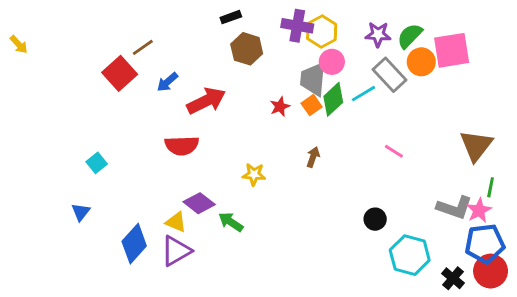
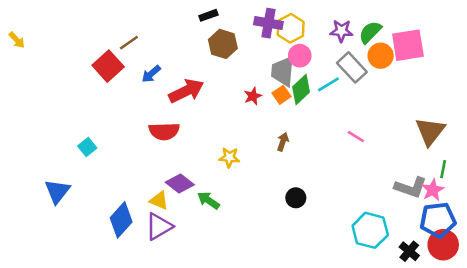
blue triangle: (81, 212) -> (57, 191), moved, size x1.5
black circle: (375, 219) -> (296, 198), moved

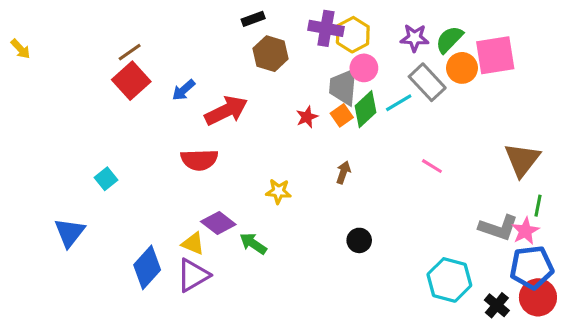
brown line: (129, 43) -> (130, 52), moved

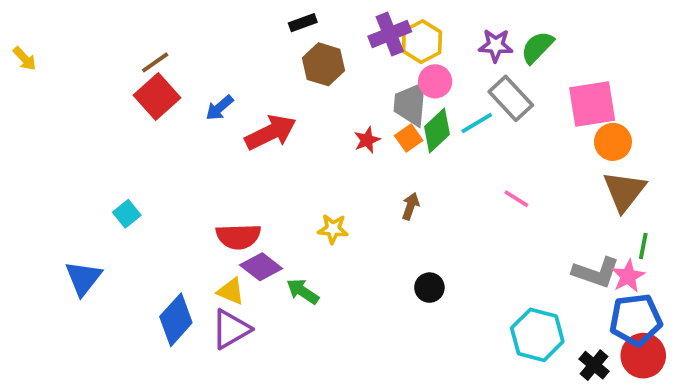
purple cross: (326, 28) -> (390, 34), turned -32
pink square: (495, 55) -> (592, 104), moved
orange circle: (462, 68) -> (613, 142), moved
red semicircle: (199, 160) -> (238, 236), moved

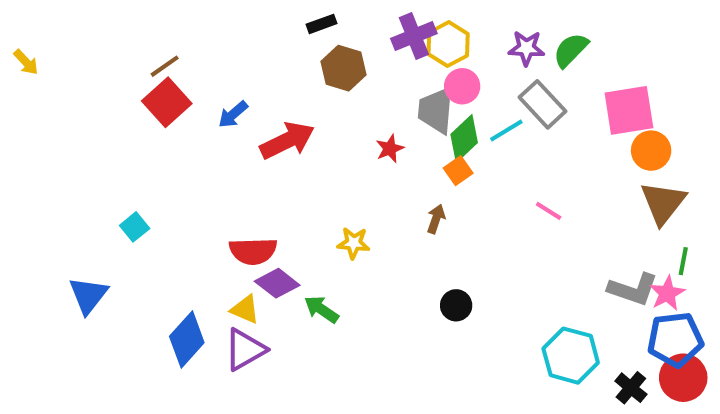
orange square: (409, 138) -> (458, 171), moved

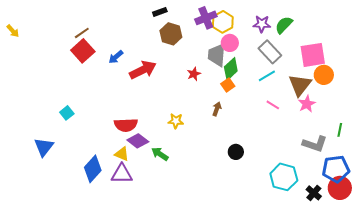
cyan line: (506, 130) -> (267, 76), moved
brown triangle: (663, 203) -> (300, 85), moved
pink star: (667, 293) -> (307, 104), moved
black circle: (456, 305) -> (236, 152), moved
purple triangle: (245, 350) -> (122, 174), turned 30

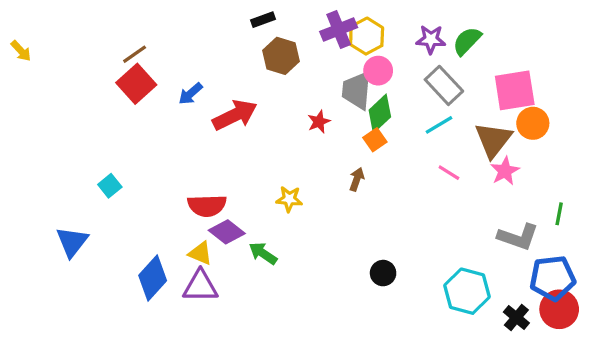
black circle: (236, 152) -> (383, 273), moved

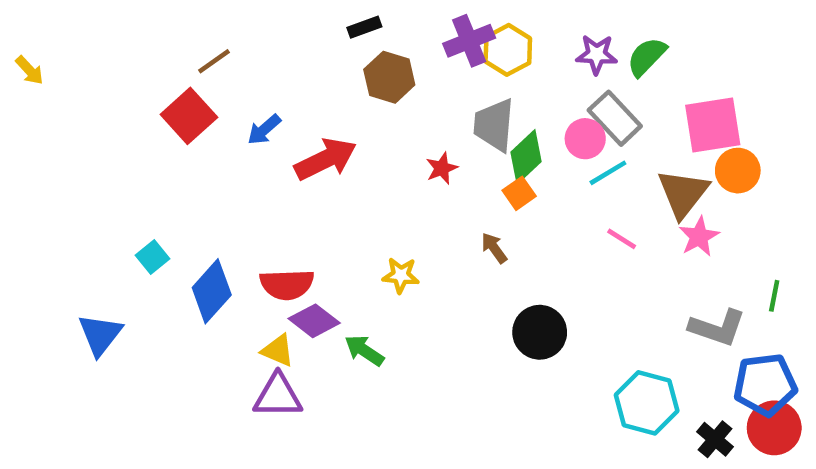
brown line: (135, 54) -> (214, 61), moved
pink circle: (378, 71) -> (585, 139), moved
brown arrow: (357, 179) -> (494, 248), turned -55
black circle: (383, 273) -> (540, 332), moved, size x1.5
blue diamond: (153, 278) -> (212, 291), moved

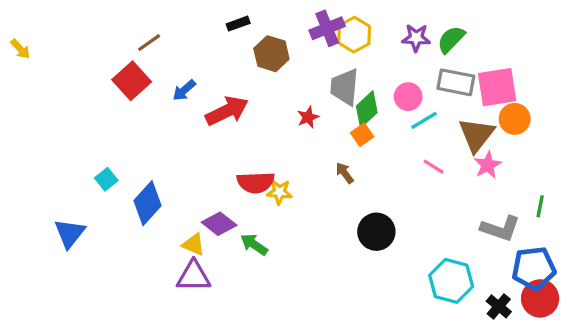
black rectangle: (364, 27) -> (238, 24), moved
gray rectangle: (615, 118) -> (456, 82), moved, turned -36
red semicircle: (287, 284) -> (256, 182), moved

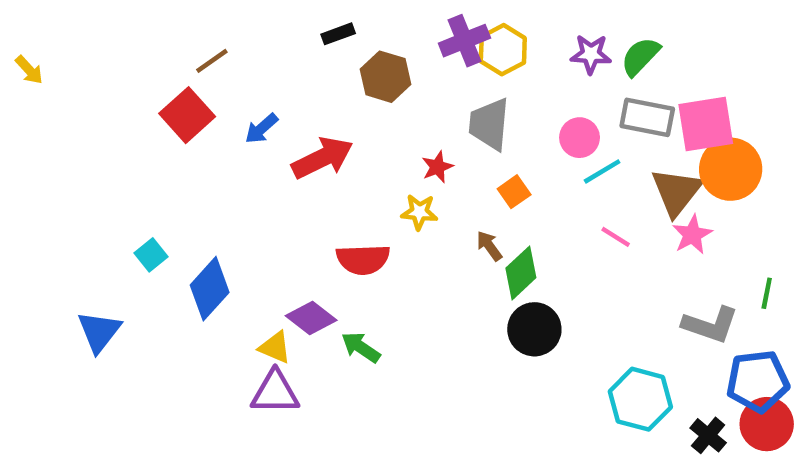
green diamond: (367, 109) -> (521, 273), moved
orange circle: (515, 119) -> (731, 169), size x1.4
yellow star: (279, 192) -> (419, 212), moved

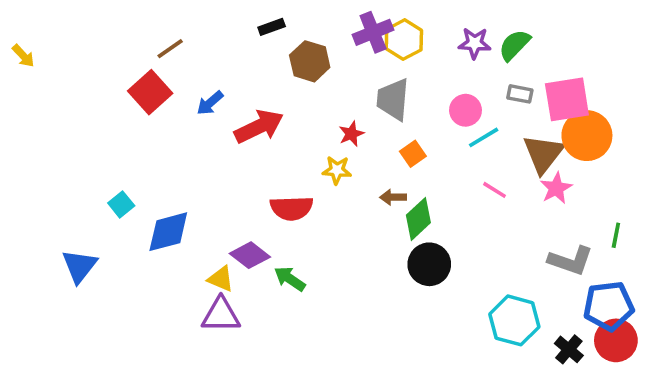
gray rectangle: (647, 117) -> (520, 94), size x0.6
brown arrow: (489, 246) -> (393, 197), turned -55
blue diamond: (210, 289) -> (168, 232), turned 33

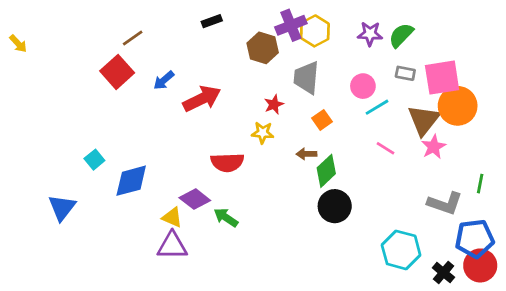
brown hexagon: (310, 61) -> (263, 48), moved

